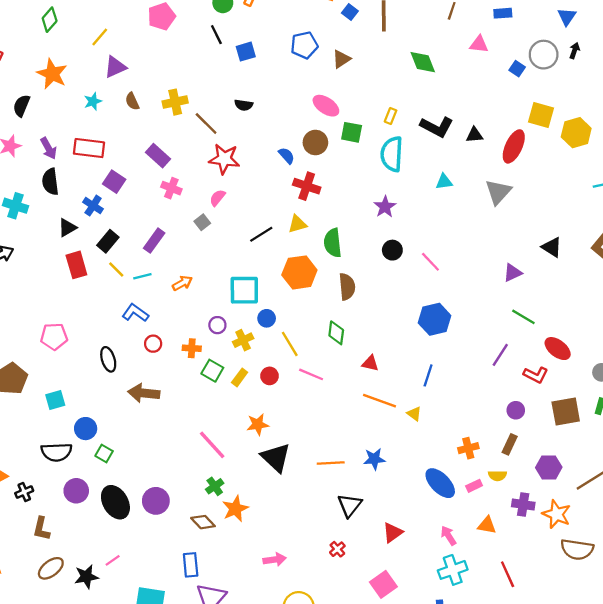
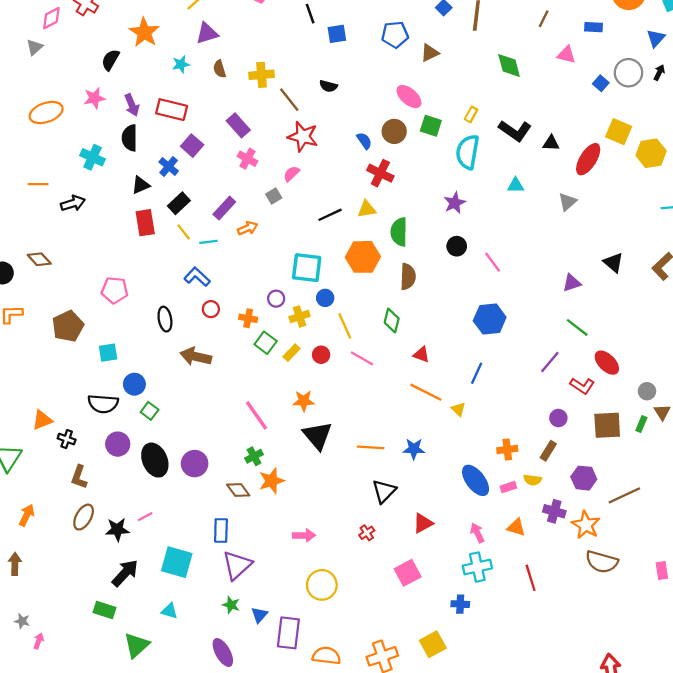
gray triangle: (498, 192) -> (567, 202), size x0.7
orange arrow: (182, 283) -> (248, 228), moved
black cross: (24, 492) -> (67, 439), turned 36
brown ellipse: (51, 568) -> (84, 517), turned -30

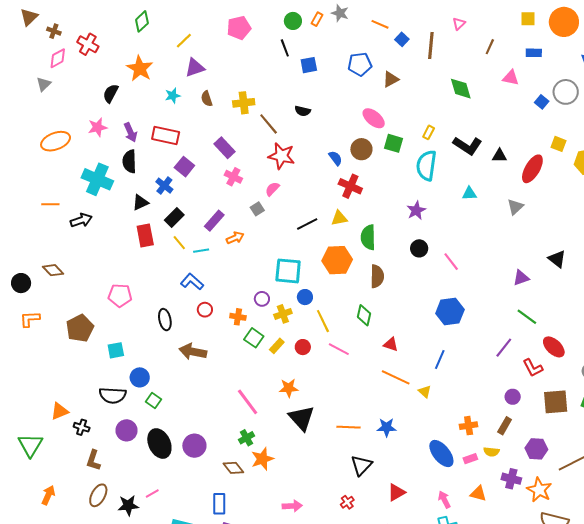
yellow square: (619, 132) -> (559, 144), size x0.7
cyan cross: (93, 157) -> (97, 179), size x1.4
red L-shape: (582, 386) -> (533, 368), turned 30

